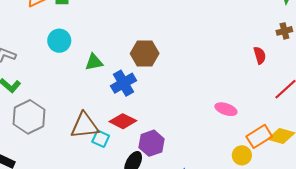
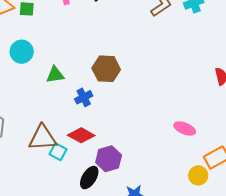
blue cross: (124, 83) -> (84, 97), size x0.7

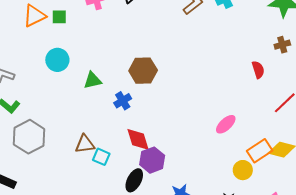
pink ellipse: (185, 129) -> (226, 124), turned -60
red diamond: (81, 135) -> (138, 139), moved, turned 48
brown triangle: (43, 138) -> (85, 144), size x0.7

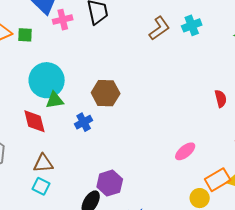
cyan circle: (57, 60) -> (47, 80), moved, size x1.5
red diamond: (138, 139) -> (34, 121), moved
cyan square: (101, 157) -> (41, 186), moved

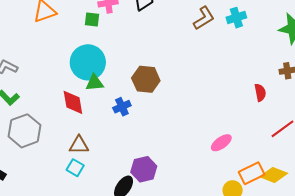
green square: (25, 35) -> (92, 19), moved

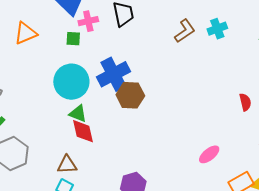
green triangle: (95, 83) -> (78, 114), moved, turned 30
red diamond: (73, 102) -> (83, 131), moved
blue cross: (122, 107) -> (114, 74), moved, size x1.8

